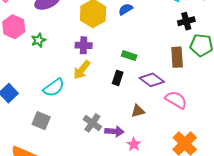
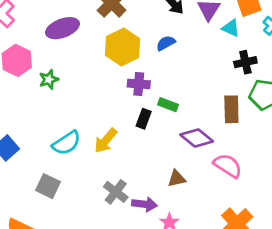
purple cross: (84, 45) -> (139, 84), moved
yellow arrow: (82, 70) -> (106, 141), moved
black rectangle: (118, 78) -> (144, 119), moved

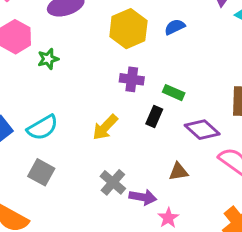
purple cross: (139, 84) -> (132, 79), moved
black rectangle: (144, 119) -> (154, 117), moved
cyan semicircle: (67, 143) -> (42, 128), moved

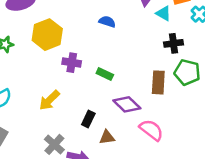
blue semicircle: (175, 27) -> (107, 22), turned 42
yellow hexagon: (128, 29) -> (47, 35), moved
black rectangle: (154, 117) -> (88, 119), moved

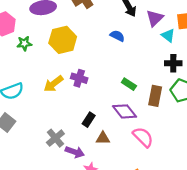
purple cross: (72, 63) -> (79, 78), moved
green rectangle: (105, 74) -> (129, 84), moved
yellow arrow: (49, 100) -> (53, 84), moved

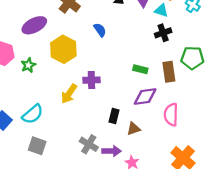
blue semicircle: (117, 36) -> (100, 30), moved, turned 48
black cross: (173, 63) -> (163, 33), moved
purple diamond: (124, 111) -> (145, 96), turned -40
pink semicircle: (143, 137) -> (171, 115), turned -115

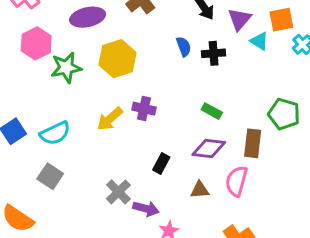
blue semicircle: (100, 30) -> (184, 47), moved
black cross: (163, 33) -> (214, 53), moved
green star: (28, 65) -> (66, 68), size x1.5
brown rectangle: (169, 72) -> (253, 143), moved
brown triangle: (134, 129) -> (200, 190), moved

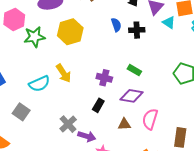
purple cross: (144, 109) -> (104, 78), moved
yellow arrow: (110, 119) -> (64, 73), turned -84
cyan semicircle: (55, 133) -> (39, 84), moved
brown rectangle: (253, 143) -> (180, 137), moved

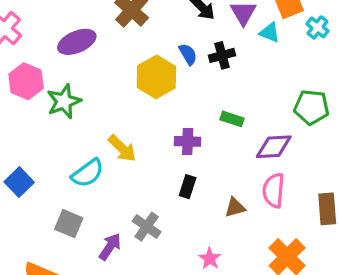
yellow hexagon: (70, 32) -> (156, 77), moved
purple diamond: (132, 96) -> (274, 147), moved
purple arrow: (87, 136) -> (110, 247), moved, turned -60

